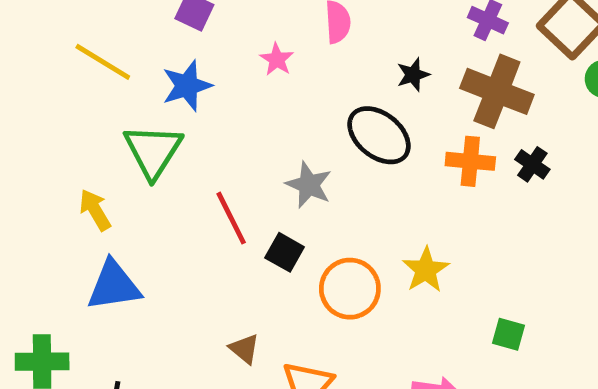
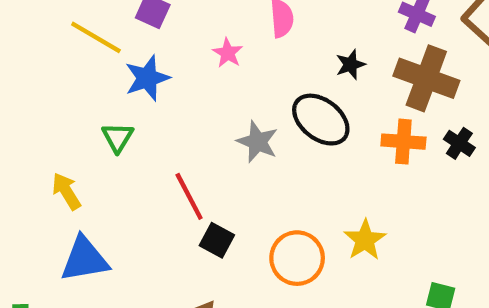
yellow line: (103, 62) -> (96, 37), moved
green triangle: (153, 151) -> (118, 137), size x0.6
gray star: (309, 185) -> (257, 142), moved
black square: (285, 252) -> (217, 240), moved

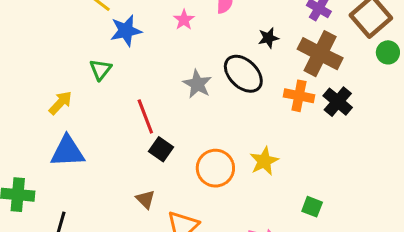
black cross: (459, 143) -> (338, 102), size x1.4
yellow arrow: (66, 191) -> (60, 103), turned 68

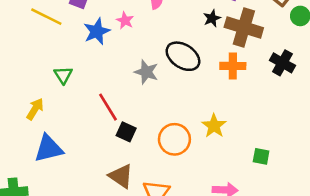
blue star: (126, 31) -> (97, 31), moved
black star: (268, 38) -> (212, 18), moved
black cross: (338, 102) -> (282, 63), moved
brown triangle: (145, 199) -> (121, 176), size x1.5

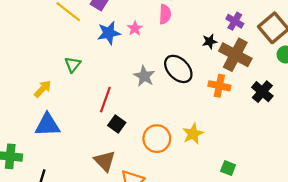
red line: (108, 107) -> (105, 100), turned 40

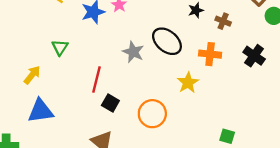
brown cross: (235, 55) -> (223, 21), size x0.5
yellow star: (193, 134) -> (188, 83), moved

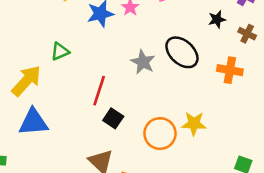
green triangle: (60, 47) -> (60, 52), turned 30
yellow arrow: (32, 75) -> (26, 81), size x1.5
yellow star: (188, 83) -> (194, 124), moved, turned 30

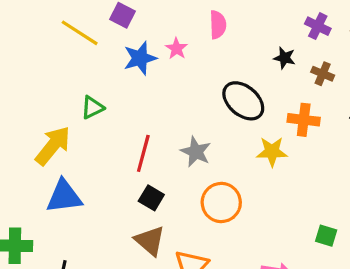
black star: (217, 19) -> (284, 58), turned 30
gray star: (143, 62) -> (196, 152), moved
black square: (113, 118) -> (151, 198), moved
yellow star: (194, 124) -> (272, 152), moved

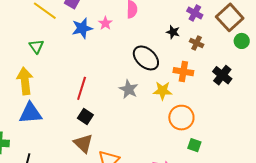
green triangle: (92, 107) -> (36, 46), moved, turned -42
yellow arrow: (53, 146) -> (25, 81), turned -48
gray star: (196, 152) -> (129, 89), moved
orange circle: (221, 203) -> (181, 118), moved

